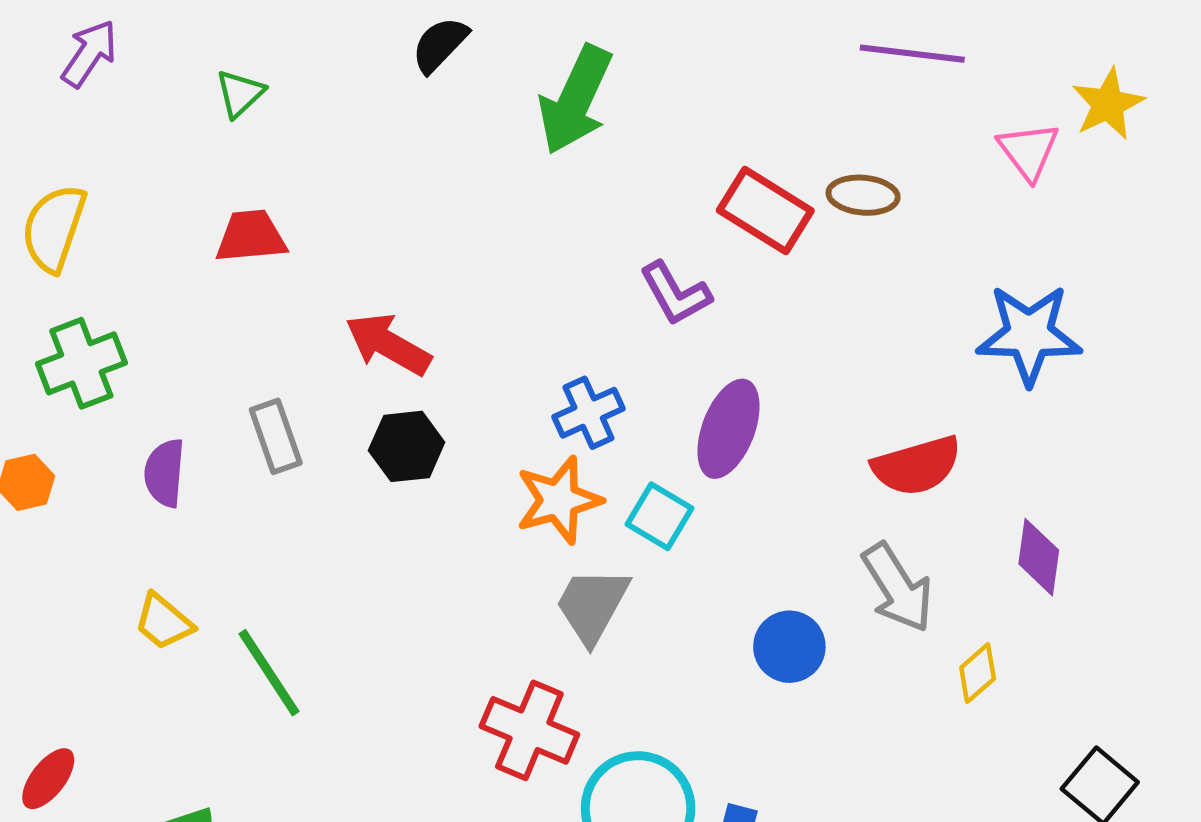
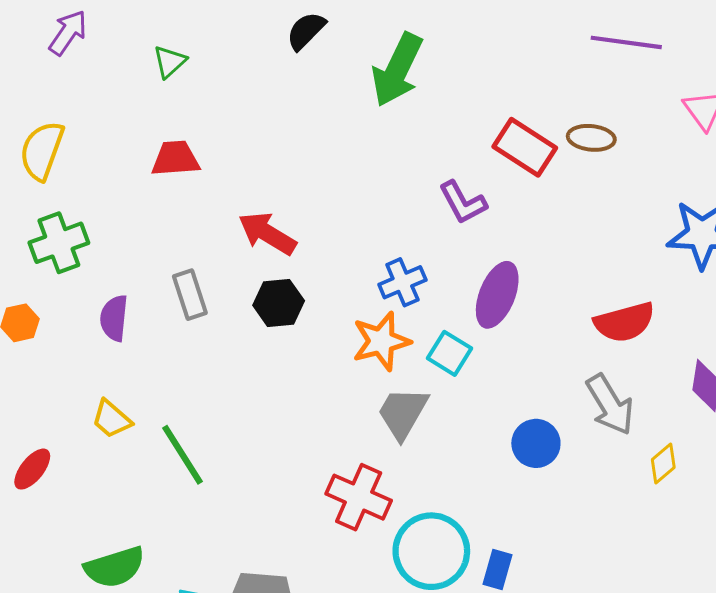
red ellipse: (48, 779) -> (32, 469), moved

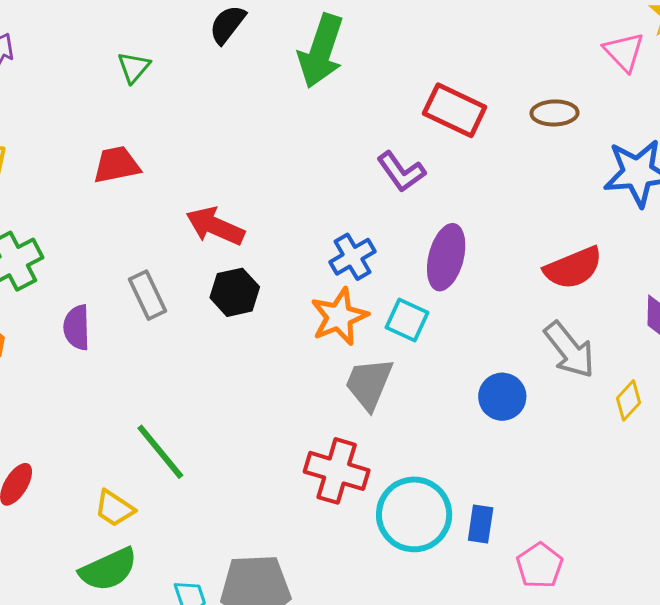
green triangle: (170, 62) -> (134, 67), moved
brown ellipse: (591, 138) -> (554, 113), moved
yellow trapezoid: (112, 419) -> (114, 508), moved

